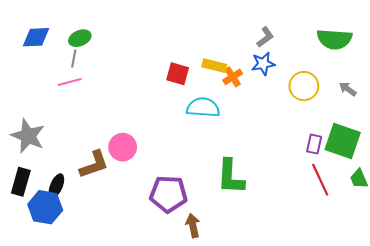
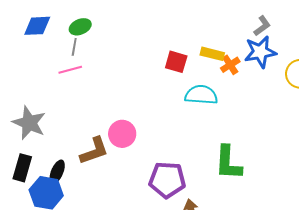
blue star: (263, 64) -> (260, 52), size x1.4

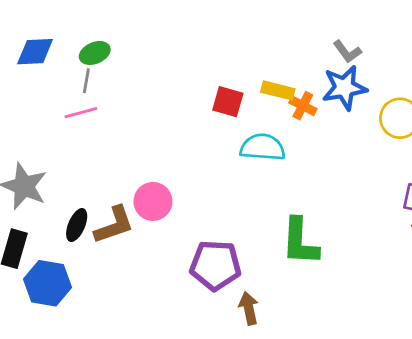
gray L-shape: (262, 26) -> (347, 52), turned 90
orange cross: (230, 65) -> (303, 106), turned -30
black ellipse: (57, 172) -> (77, 225), moved

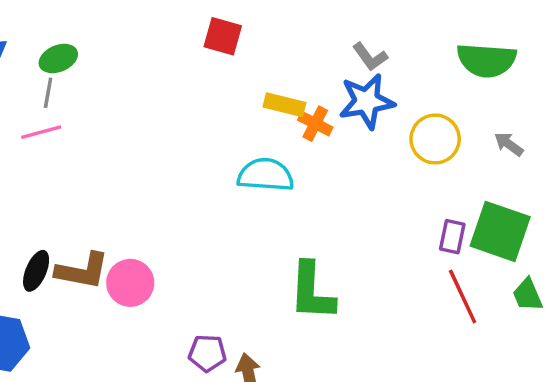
red square: (228, 102) -> (223, 36), moved
pink circle: (153, 201) -> (130, 283), moved
brown L-shape: (114, 225) -> (82, 271), turned 30
purple pentagon: (215, 265) -> (207, 353), moved, size x0.6

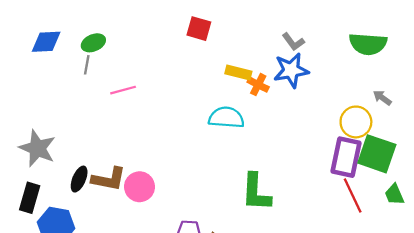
pink line: (41, 132) -> (123, 90), moved
yellow circle: (435, 139) -> (356, 122), moved
purple rectangle: (452, 237) -> (346, 157), size x1.8

